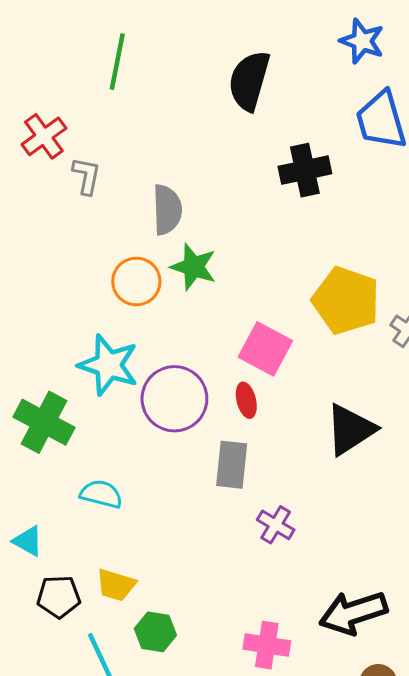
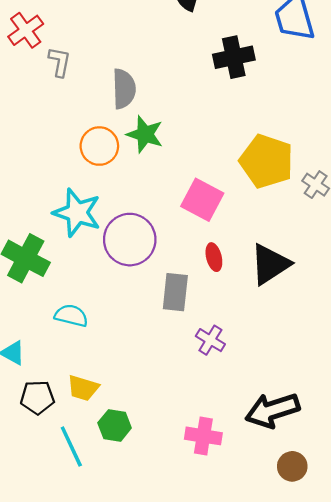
red ellipse: (246, 400) -> (214, 257), moved

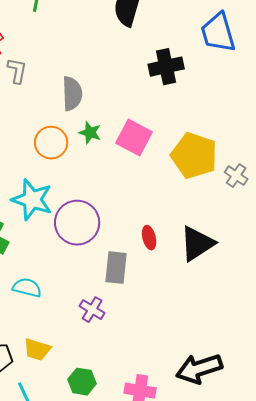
green star: (145, 134) -> (90, 133), size x0.7
pink square: (202, 200) -> (134, 138), moved
purple cross: (210, 340) -> (92, 310), moved
green hexagon: (115, 425) -> (82, 382), moved

